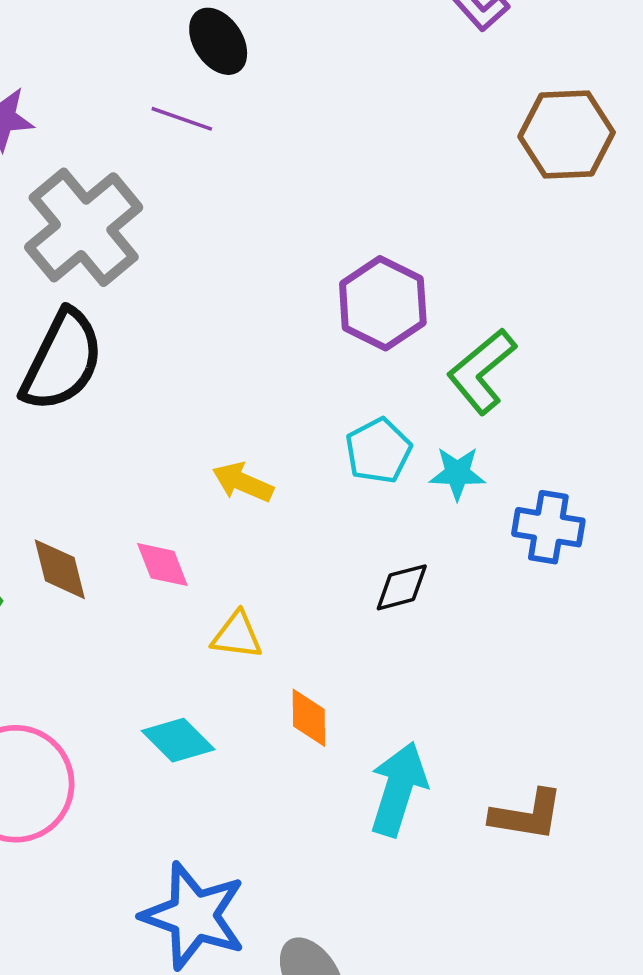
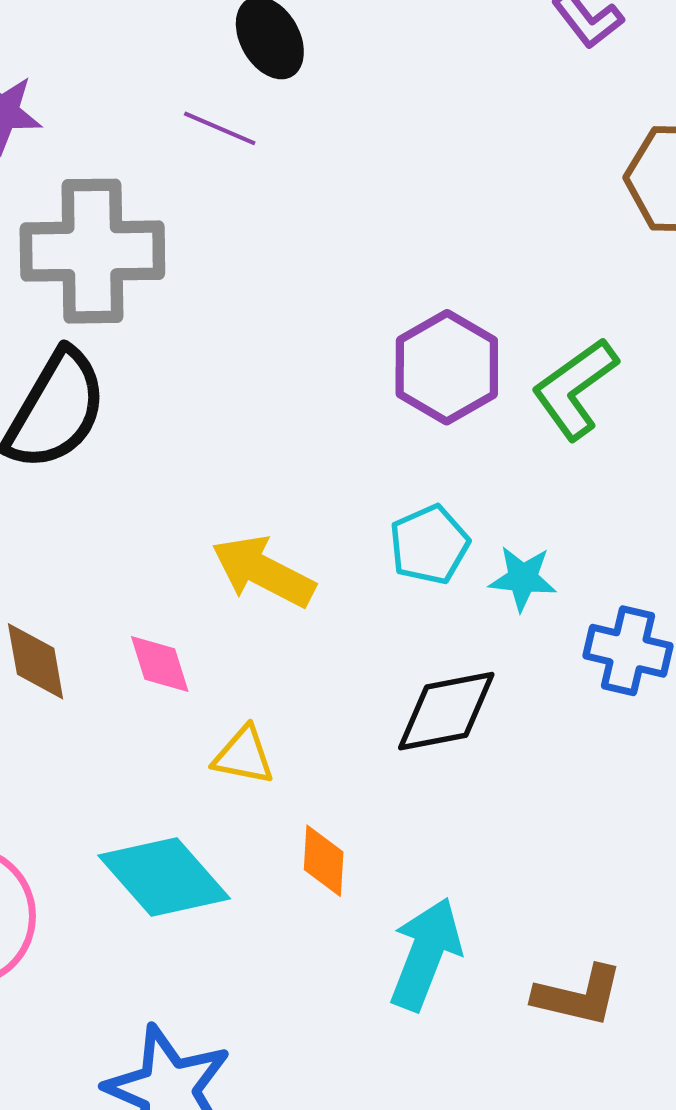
gray cross: (84, 227) -> (92, 251), turned 35
green L-shape: (482, 371) -> (575, 389), moved
yellow arrow: (243, 482) -> (263, 571), size x1.4
black diamond: (402, 587) -> (446, 711), size x1.5
cyan diamond: (178, 740) -> (164, 877), size x1.5

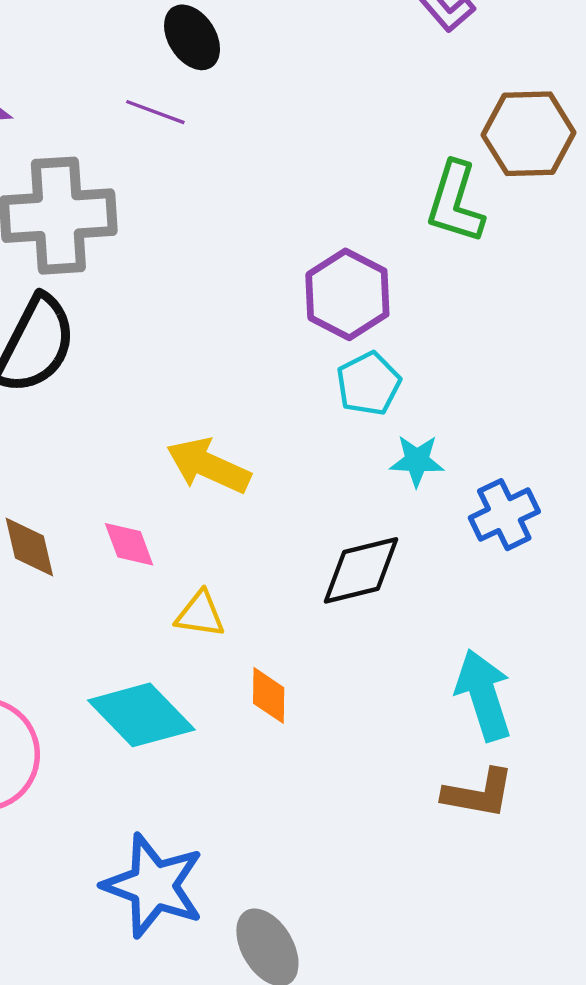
green L-shape: (575, 389) -> (455, 202), moved, turned -34
cyan pentagon: (429, 545) -> (368, 384), moved
blue cross: (628, 651) -> (504, 515), turned -36
cyan arrow: (426, 954) -> (484, 695), moved, turned -36

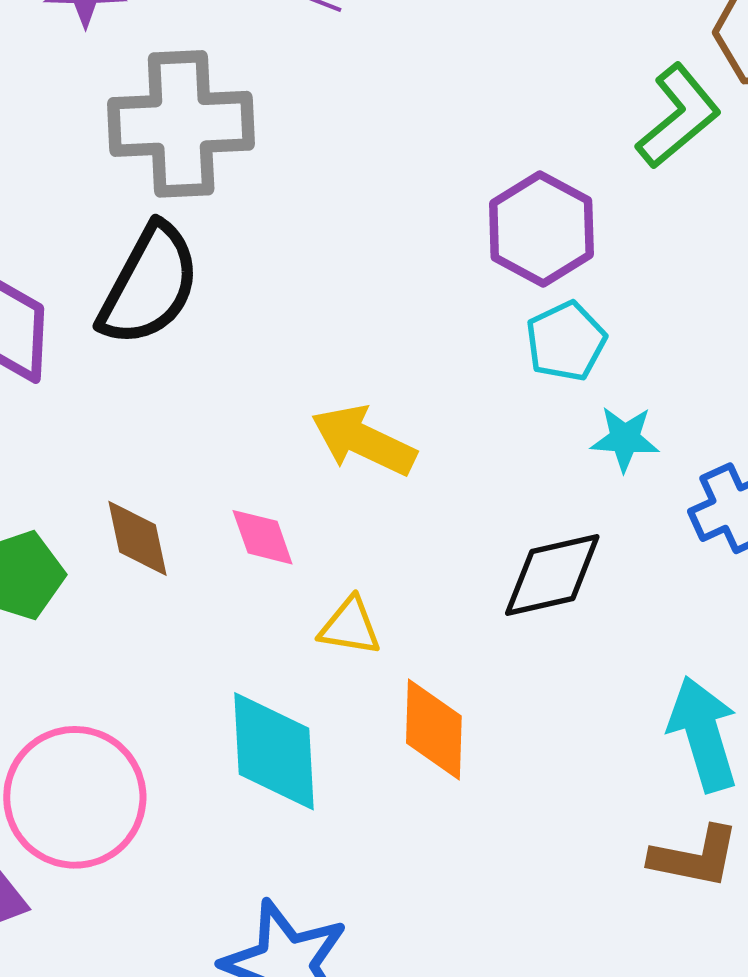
green L-shape: (455, 202) -> (678, 116), turned -148
orange diamond: (269, 695) -> (434, 730), size x1.4
cyan diamond: (141, 715) -> (274, 751), turned 40

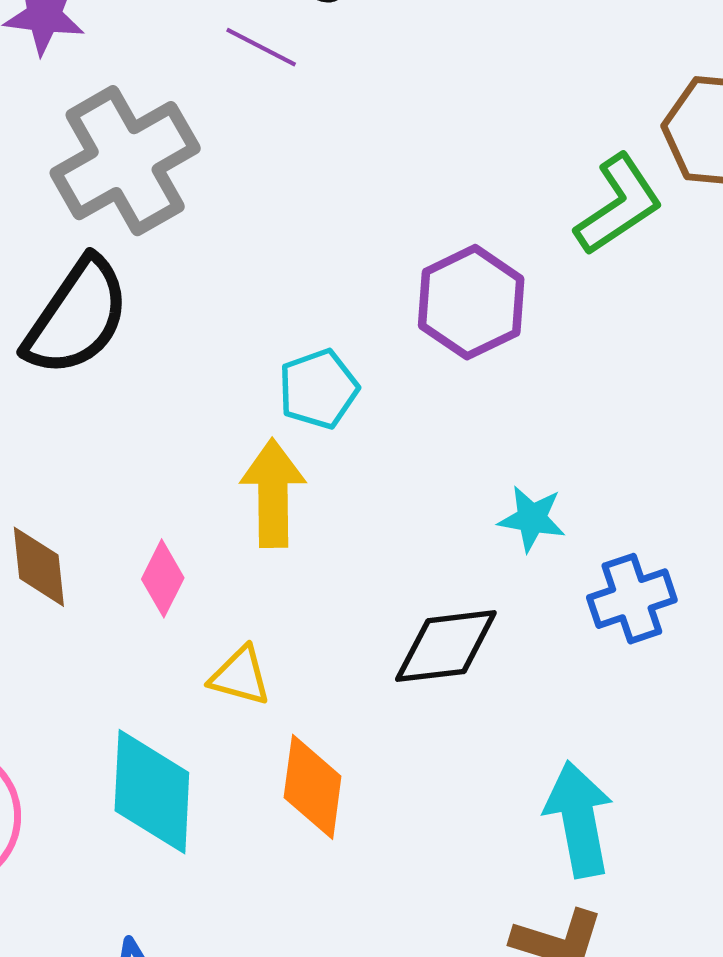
gray cross: (181, 124) -> (125, 161), turned -33
cyan pentagon: (566, 341) -> (318, 389), moved
yellow arrow: (364, 441) -> (273, 493), turned 58
pink diamond: (263, 537) -> (163, 578), turned 40

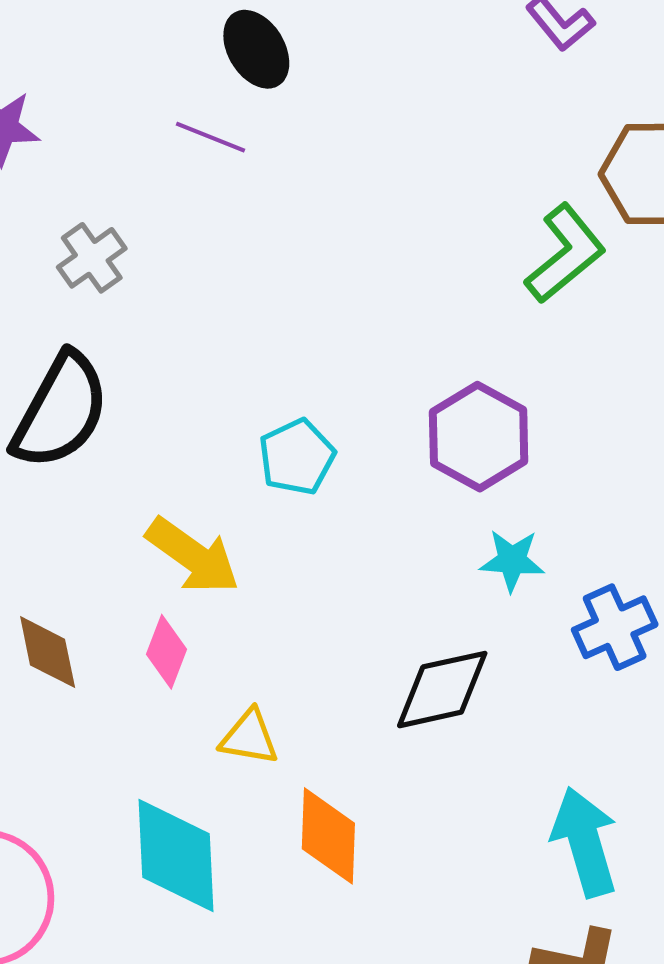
gray cross: (125, 161) -> (92, 258), size x0.5
purple hexagon: (471, 302) -> (479, 437), moved
yellow arrow: (273, 493) -> (193, 556), moved, turned 132

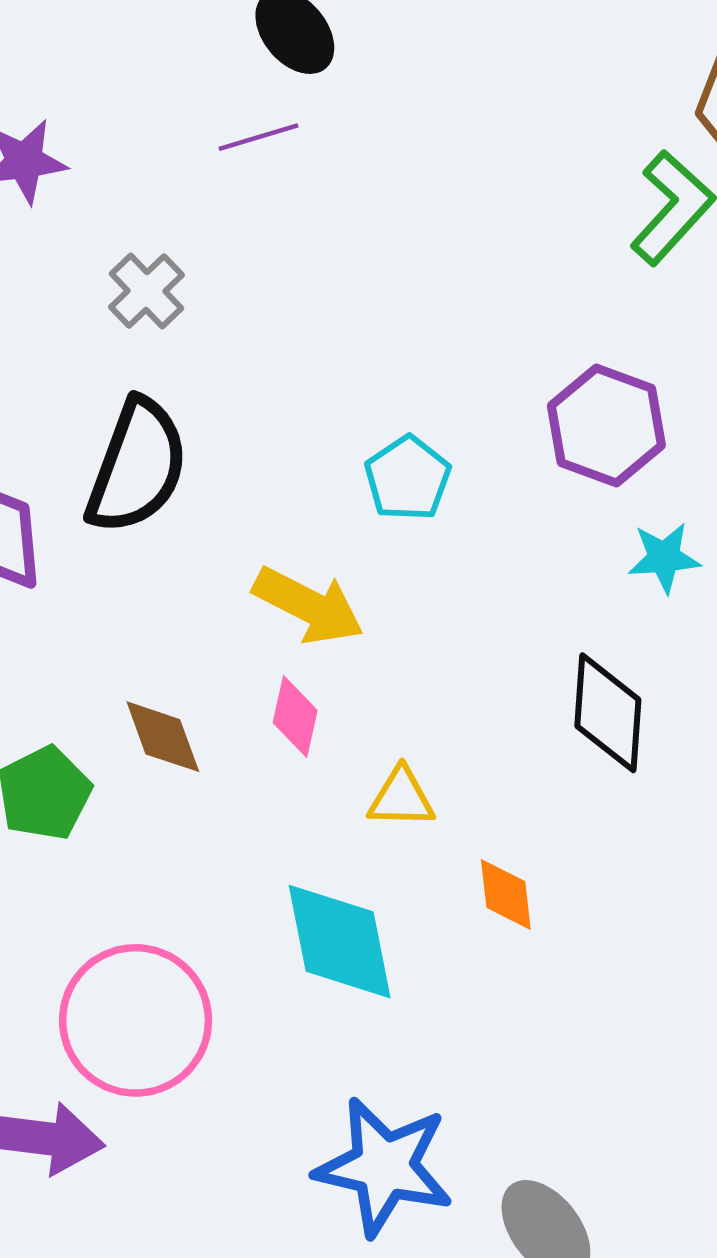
purple line: (211, 137) -> (259, 137), turned -30
black diamond: (442, 690) -> (608, 713), turned -65
orange diamond: (328, 836) -> (506, 895), size x0.7

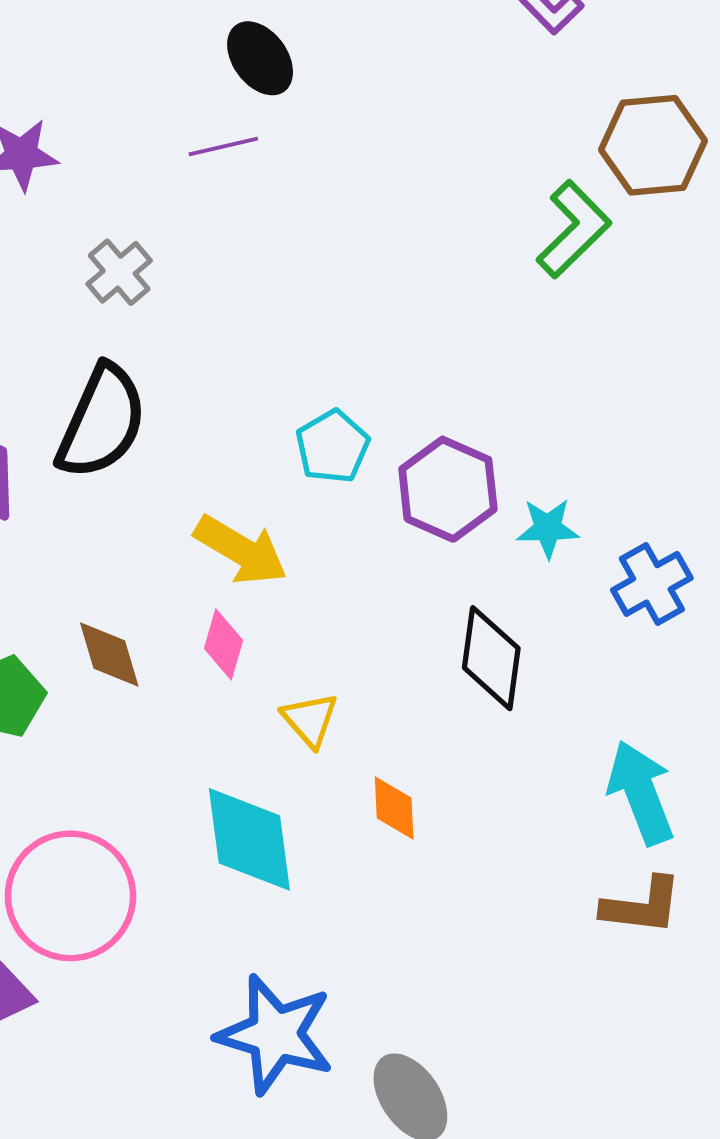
purple hexagon: (606, 425) -> (448, 489), moved
yellow triangle: (401, 798) -> (310, 720), turned 44

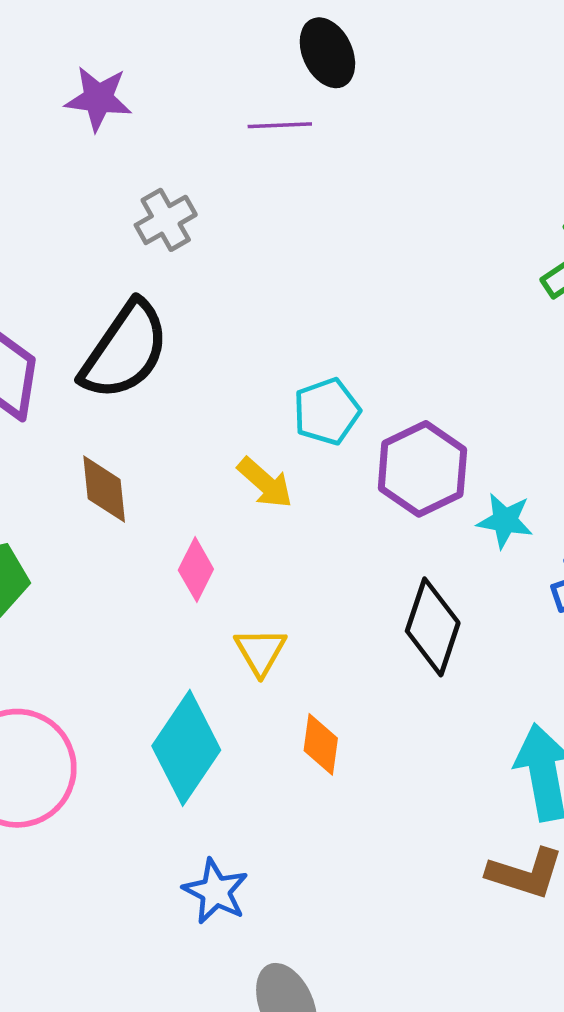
yellow arrow: (241, 550) -> (265, 483), moved, size x0.7
brown diamond: (109, 655) -> (104, 489), moved
cyan diamond: (249, 839) -> (186, 748), turned 31
blue star: (275, 1034) -> (216, 891), moved, size x0.6

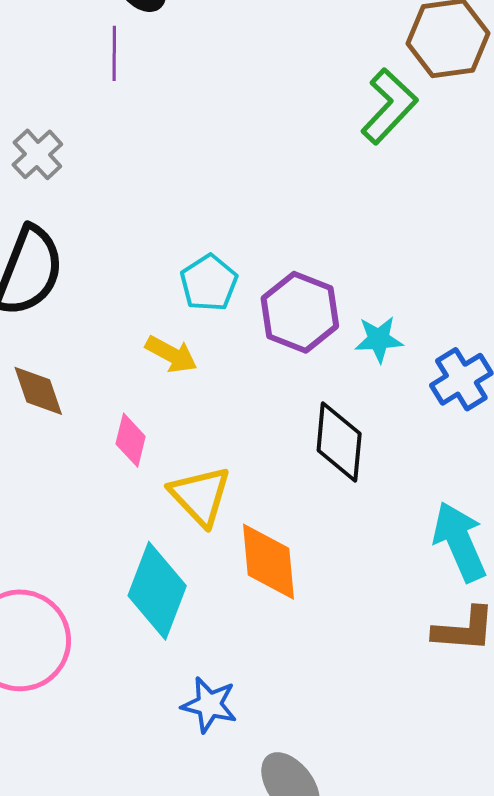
purple line: (280, 125) -> (114, 53), turned -74
yellow triangle: (260, 651) -> (200, 496), size x1.4
orange diamond: (321, 744) -> (268, 562), size x1.6

